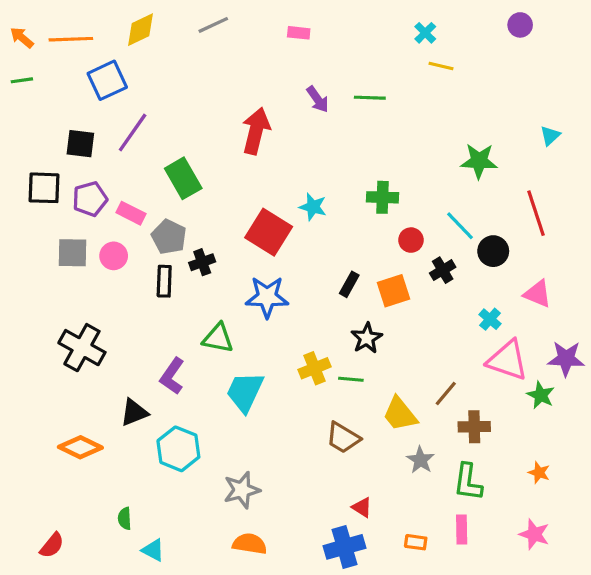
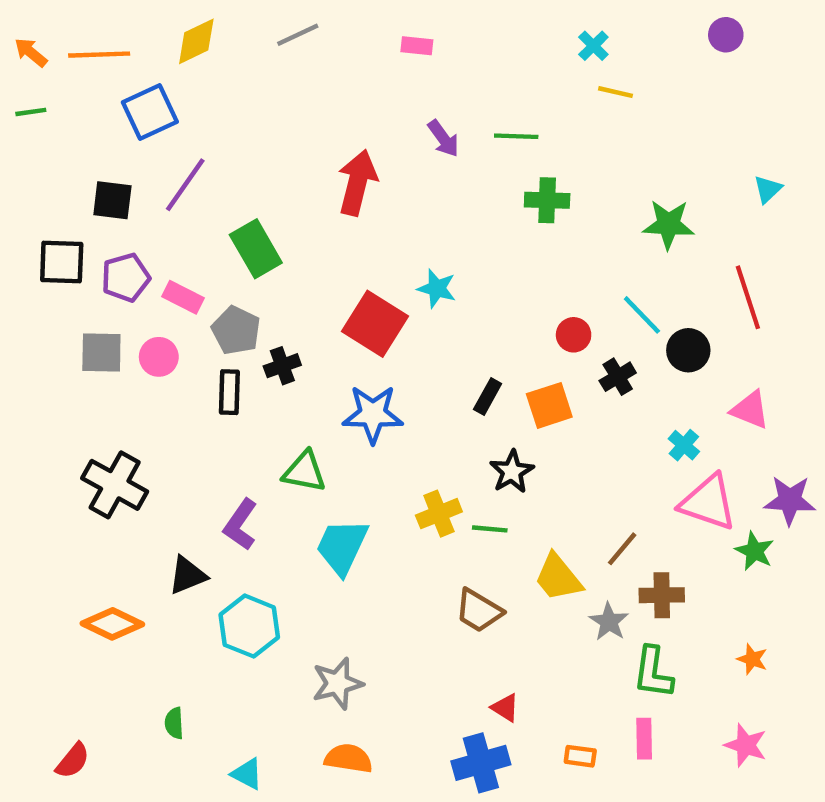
green cross: (382, 197) -> (547, 200), moved
gray star: (420, 460) -> (609, 622), moved
cyan triangle: (153, 550) -> (247, 774), moved

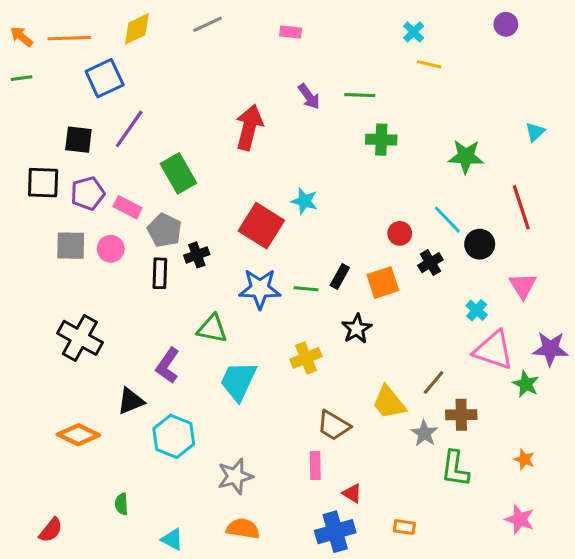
pink triangle: (750, 410) -> (523, 286), turned 36
green line: (490, 529) -> (306, 289), moved
pink rectangle: (644, 739) -> (315, 466), moved

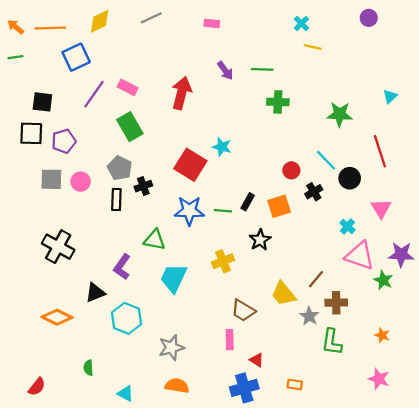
black square: (78, 140) -> (42, 102), moved
pink rectangle: (128, 207) -> (128, 87), moved

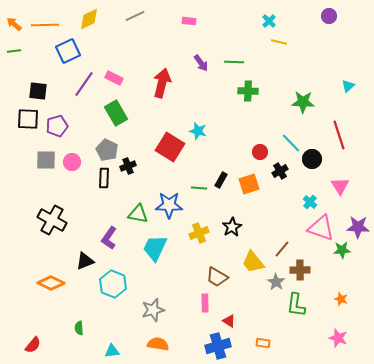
blue star: (189, 211) -> (169, 205), moved
black star: (260, 240) -> (232, 227), moved
green star: (383, 280) -> (342, 250), turned -30
cyan triangle: (125, 393) -> (112, 351), turned -35

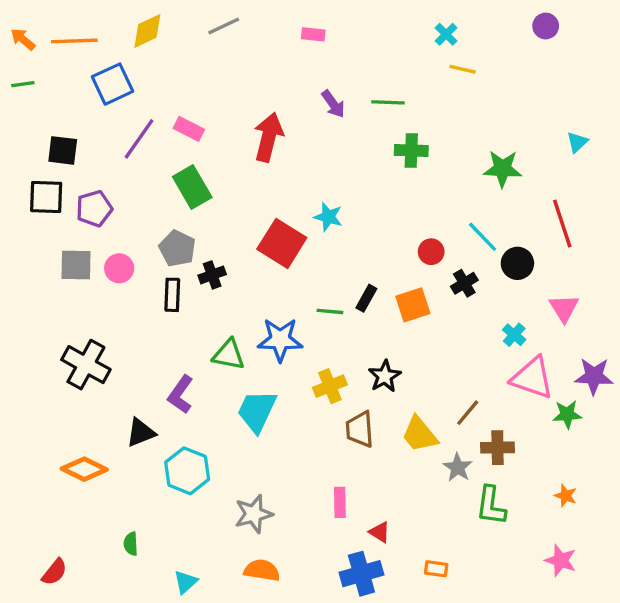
brown trapezoid: (217, 277) -> (360, 429), moved, turned 55
cyan triangle: (112, 351) -> (186, 582), turned -35

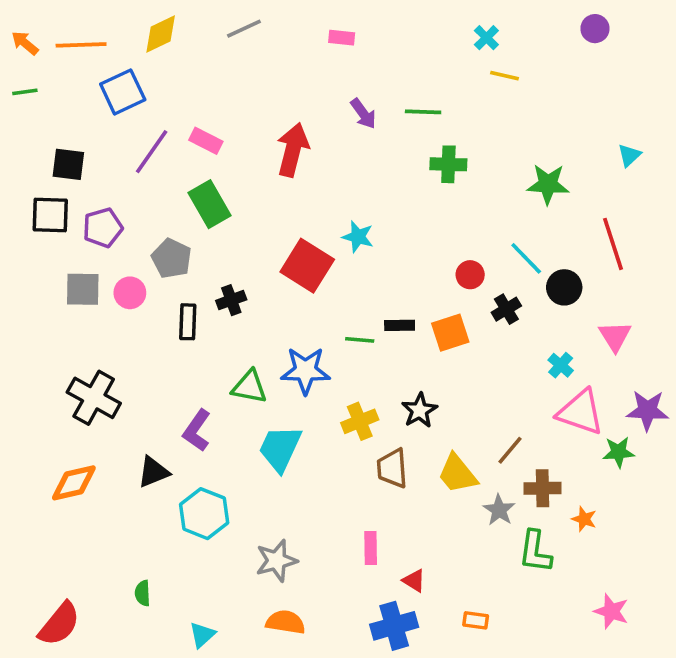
gray pentagon: (177, 248) -> (172, 258), moved
black rectangle: (366, 298) -> (400, 325), turned 60
orange diamond: (84, 469) -> (74, 483), moved, turned -39
orange star: (566, 496) -> (584, 519), moved
red semicircle: (54, 572) -> (59, 624), size x1.5

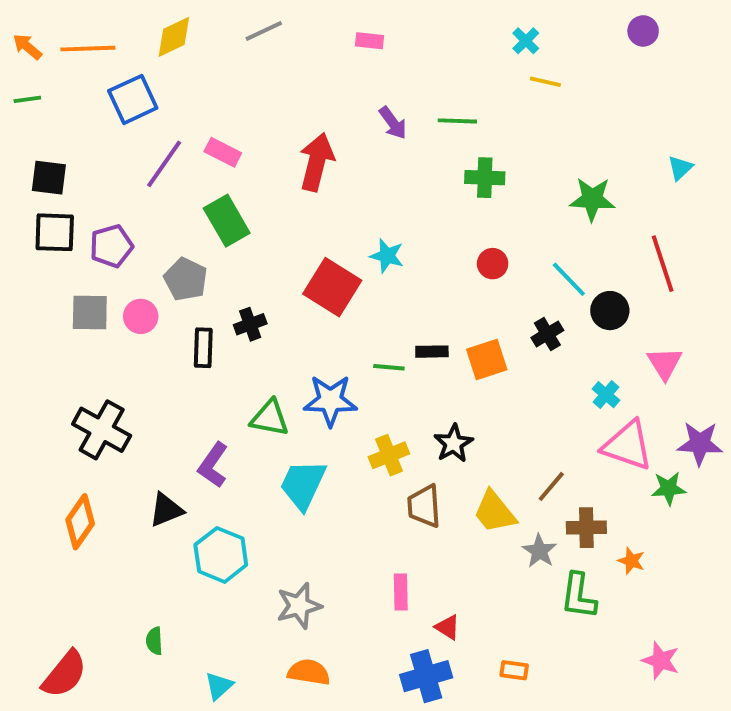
black square: (68, 164) -> (49, 178), moved
red circle: (470, 275) -> (493, 264), moved
orange diamond: (74, 483) -> (80, 522), turned -42

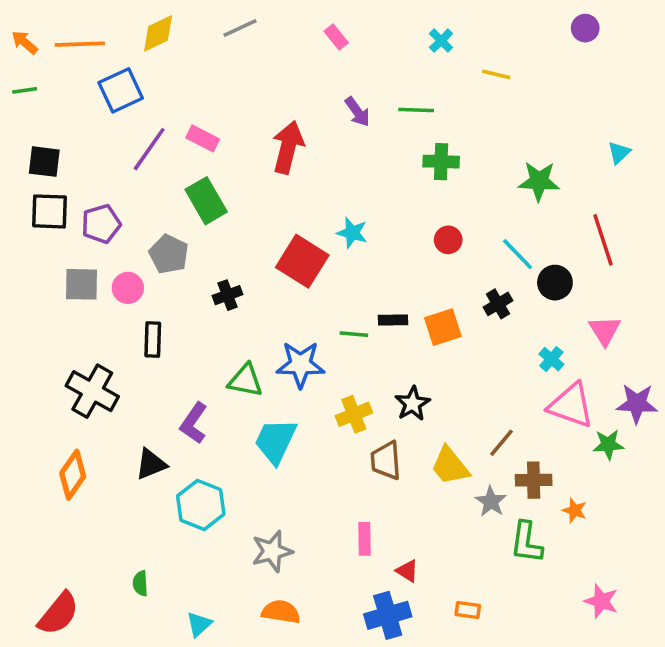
pink rectangle: (369, 41) -> (336, 37), turned 45
cyan cross: (526, 41) -> (441, 41), moved
black rectangle: (203, 348) -> (153, 340), moved

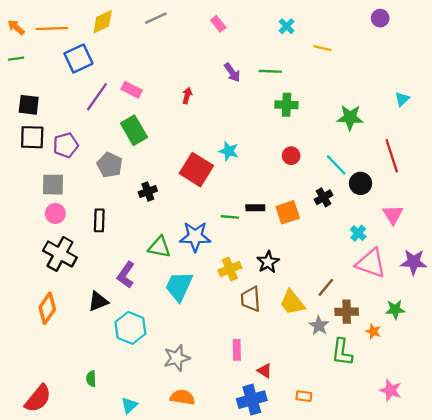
red arrow: (288, 147) -> (187, 96), size x0.5
pink circle: (128, 288) -> (55, 213), moved
green star: (608, 445) -> (395, 309), moved

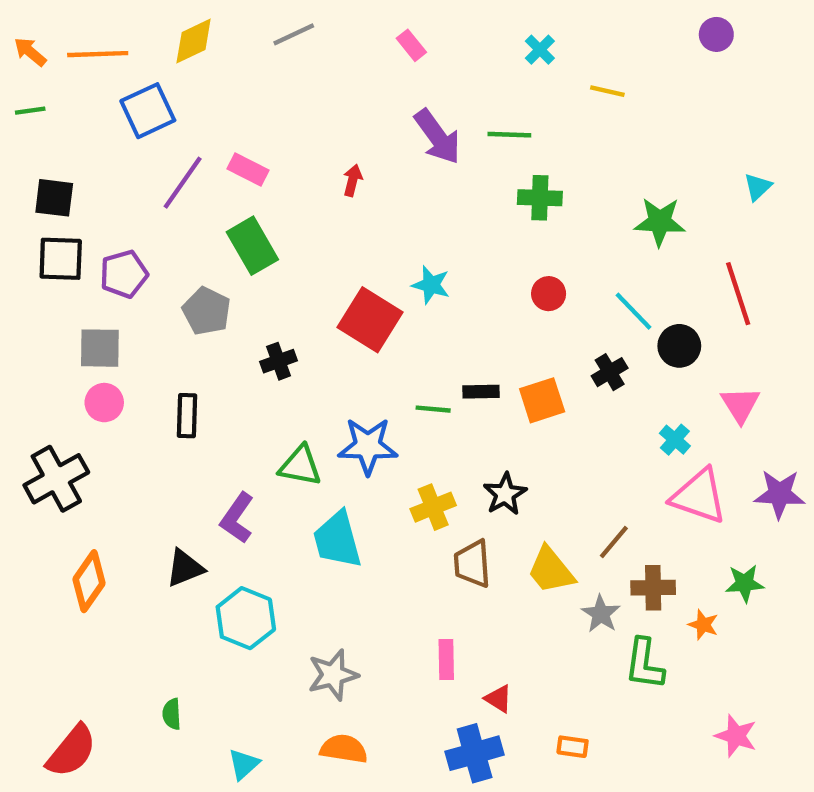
purple arrow: (232, 72) -> (437, 137), size x1.5
black cross: (60, 254) -> (56, 479), moved, turned 32
cyan trapezoid: (179, 286) -> (337, 540), turned -40

